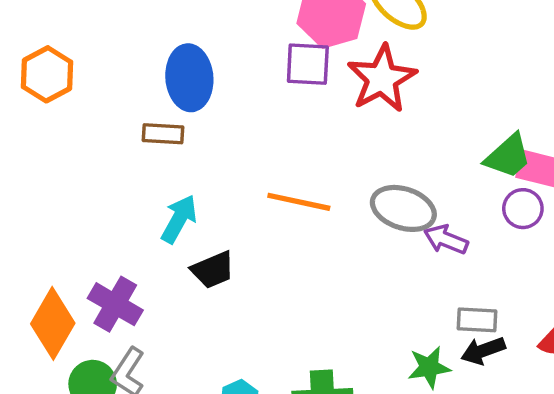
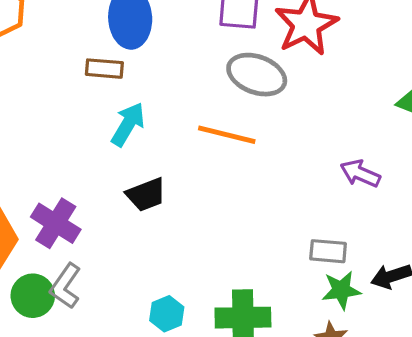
gray ellipse: (403, 208) -> (257, 75), moved
cyan arrow: (179, 219) -> (128, 124), moved
gray rectangle: (477, 320) -> (328, 251), moved

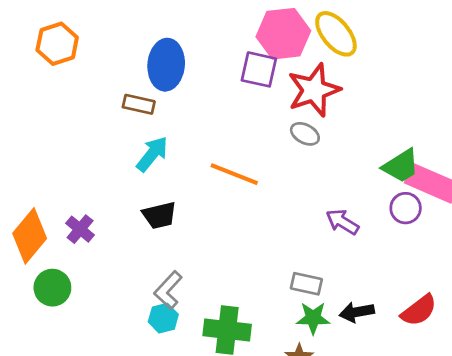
gray ellipse: (257, 75) -> (305, 134), moved, size x0.6
purple cross: (56, 223) -> (80, 229), size x0.7
gray L-shape: (65, 286) -> (168, 290), moved

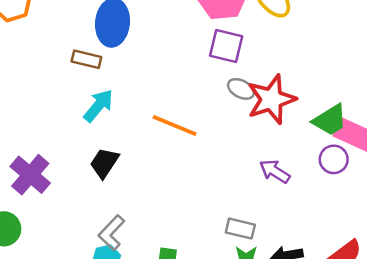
purple square: (259, 69) -> (226, 46), moved
red star: (314, 90) -> (271, 99), moved
black trapezoid: (159, 215) -> (104, 163), turned 136
purple cross: (80, 229) -> (30, 175), size x1.5

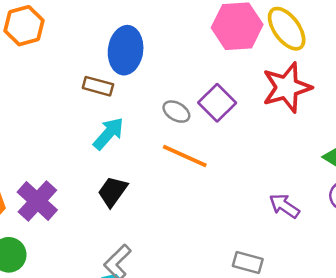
purple square: (226, 46) -> (217, 103), moved, turned 30
gray ellipse: (241, 89) -> (176, 112), moved
red star: (271, 99) -> (287, 87), moved

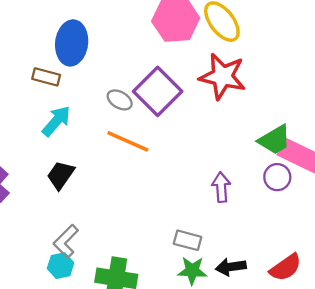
red star: (287, 87) -> (223, 76), turned 30
purple square: (217, 103) -> (158, 91), size x1.4
purple arrow: (284, 206) -> (221, 187), turned 52

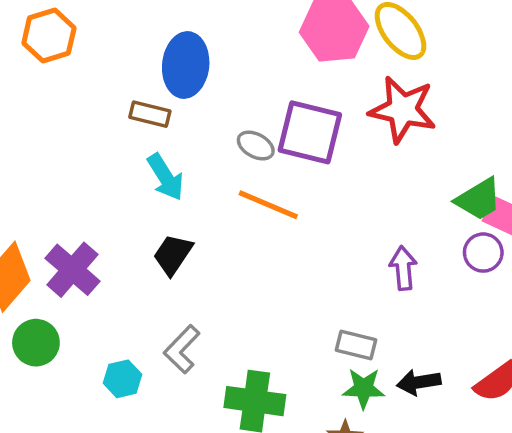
purple square: (158, 91) -> (310, 132), turned -30
cyan arrow: (56, 121) -> (166, 177), turned 108
cyan hexagon: (61, 266) -> (123, 379), moved

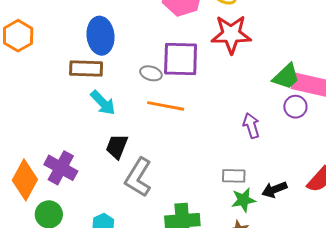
brown rectangle: (150, 114) -> (86, 68), size x1.4
gray L-shape: (182, 349) -> (138, 177), moved, size x1.4

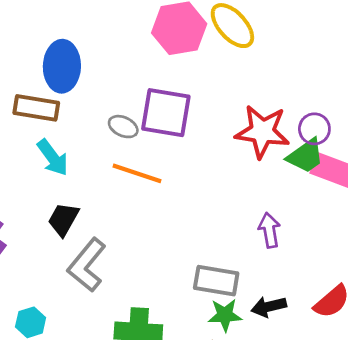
red star: (231, 34) -> (262, 132), moved
purple circle: (295, 107) -> (314, 129), moved
purple arrow: (251, 126) -> (269, 230), moved
gray rectangle: (234, 176) -> (216, 281), size x1.4

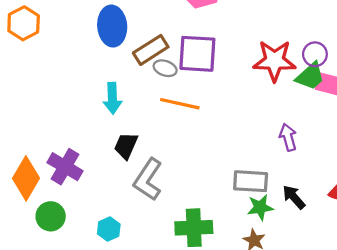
brown rectangle: (36, 108) -> (151, 50), moved, turned -36
cyan arrow: (53, 158) -> (112, 98), turned 40
black arrow: (269, 307) -> (294, 197), turned 68

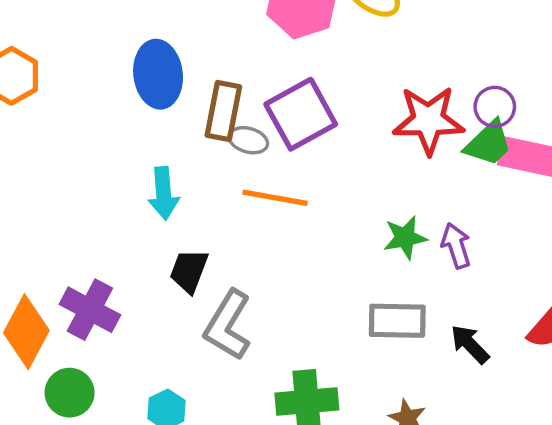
brown rectangle: (151, 50) -> (223, 111), turned -44
purple square: (197, 54) -> (301, 114), turned -30
green star: (260, 207) -> (405, 238), moved

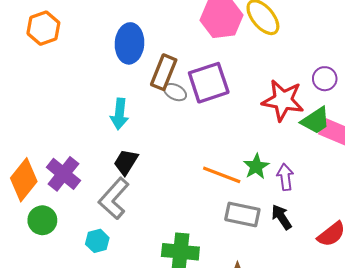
purple circle: (495, 107) -> (325, 79), moved
orange line: (275, 198) -> (222, 175), moved
green star: (405, 238) -> (256, 167), turned -30
gray L-shape: (228, 325) -> (114, 198), moved
black arrow: (470, 344) -> (282, 217), moved

